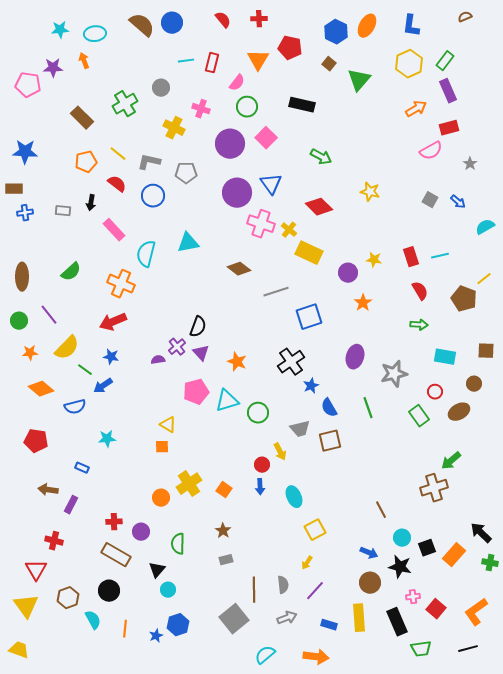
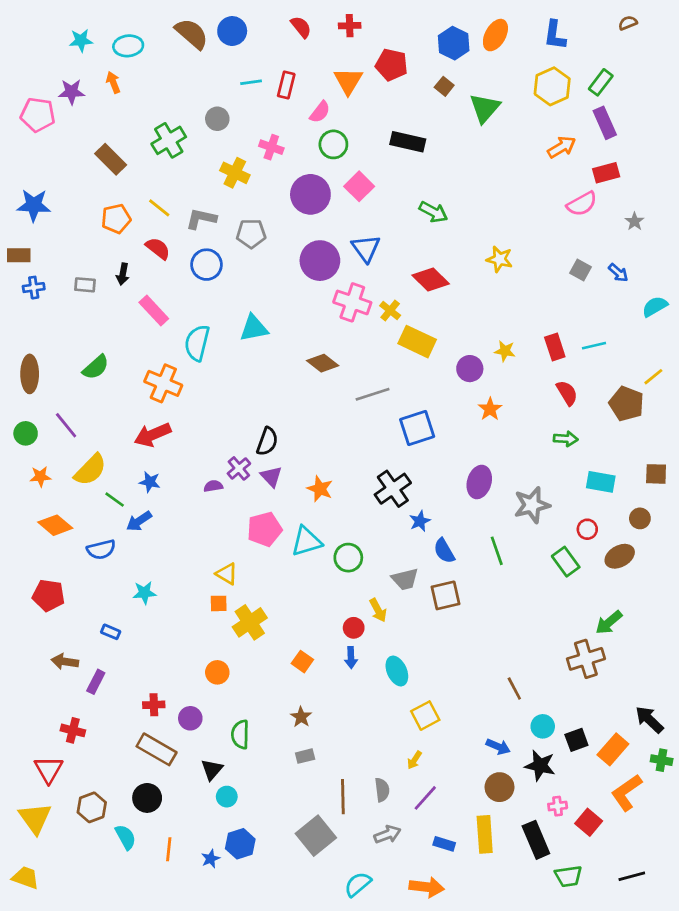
yellow cross: (189, 484) -> (250, 622), moved
orange L-shape: (476, 612) -> (626, 793), moved

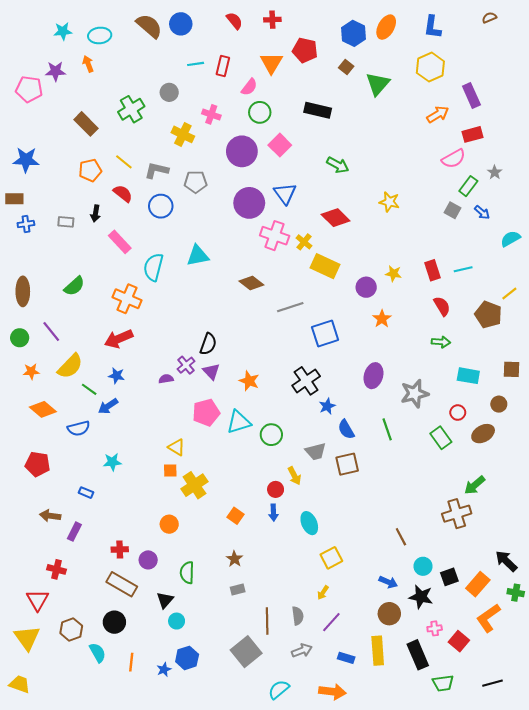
green rectangle: (601, 82) -> (468, 186), moved

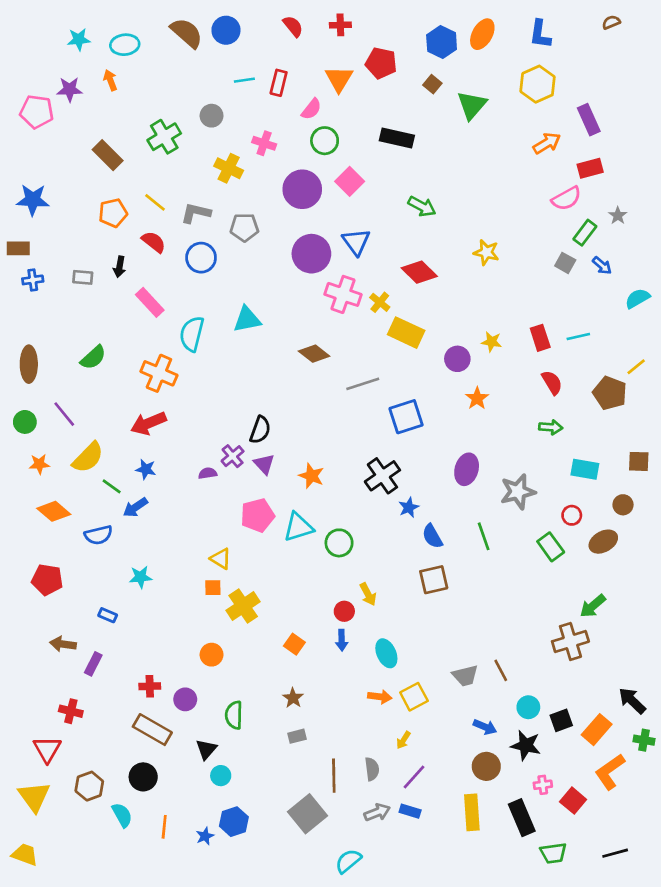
gray trapezoid: (316, 451) -> (465, 676), moved
blue rectangle: (346, 658) -> (410, 811), moved
orange arrow: (332, 692) -> (380, 697), moved, size x0.7

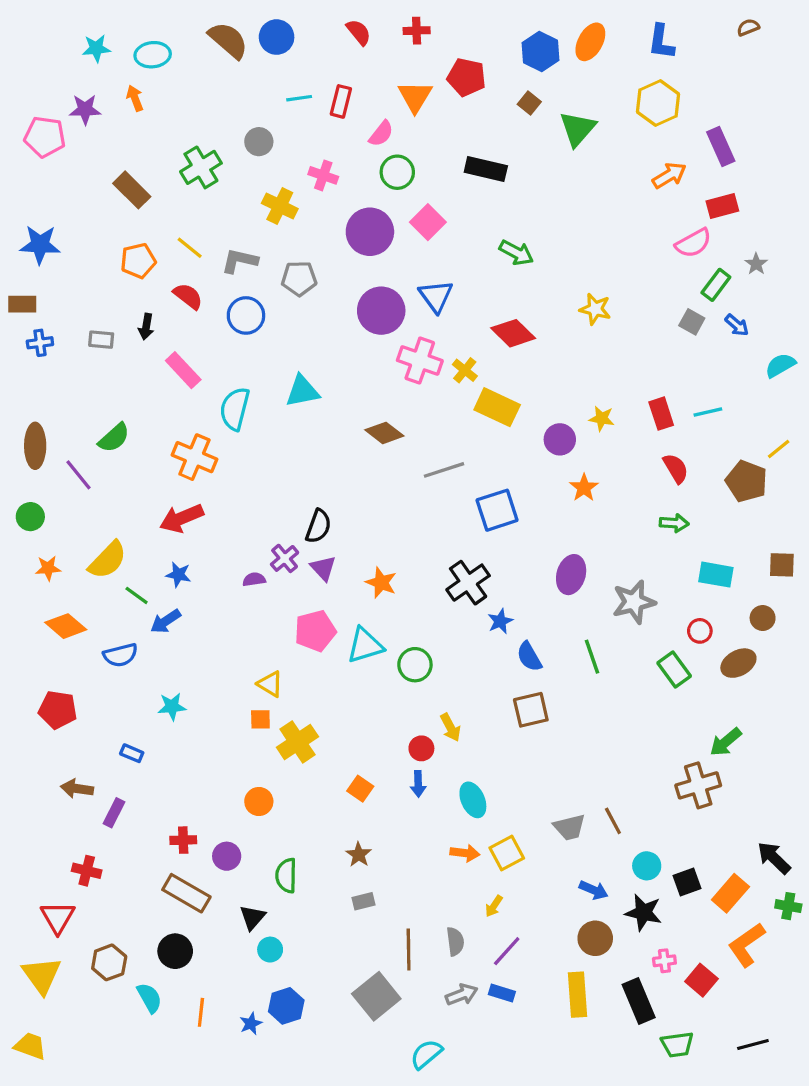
purple line: (64, 414) -> (79, 475), moved

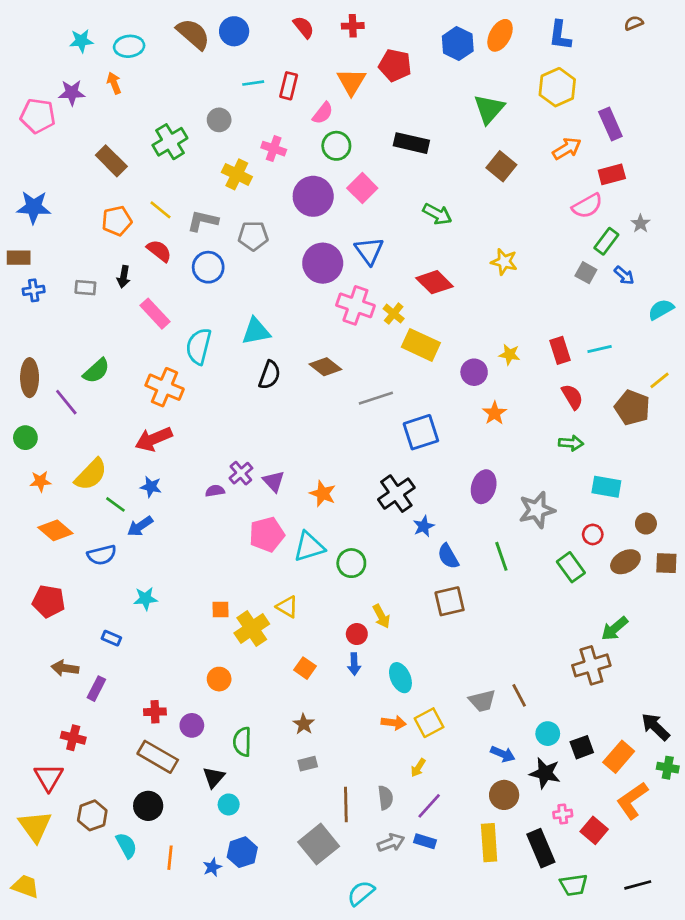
brown square: (529, 103) -> (501, 166), moved, size x1.5
black semicircle: (318, 526) -> (270, 375), moved
brown square: (782, 565) -> (666, 563), moved
yellow triangle: (270, 684) -> (287, 607), moved

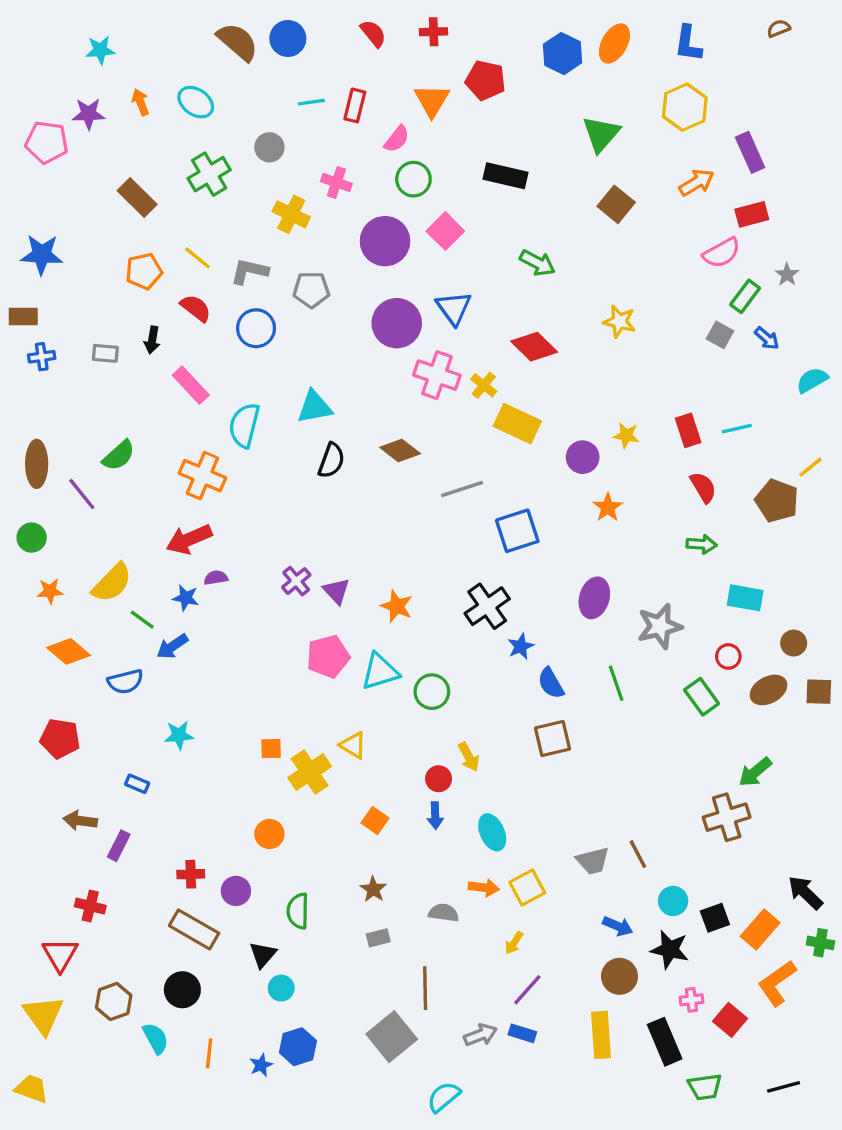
cyan ellipse: (129, 46) -> (196, 102), moved, turned 40
purple semicircle: (215, 491) -> (216, 578), moved
gray semicircle: (385, 798) -> (444, 913), moved, turned -75

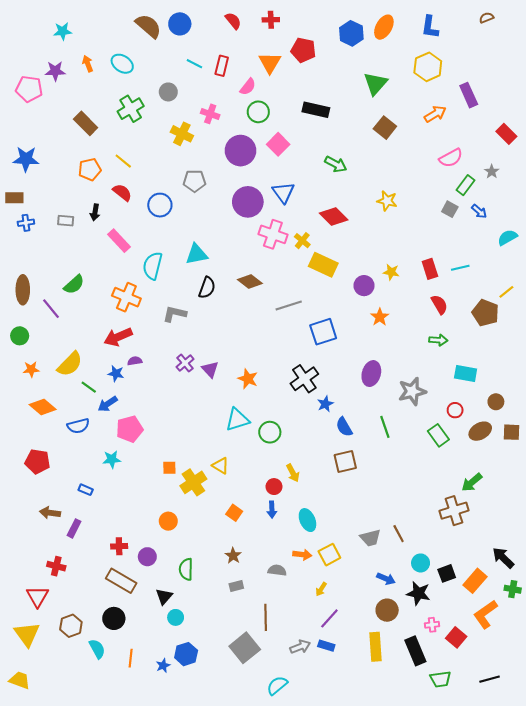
cyan line: (311, 102) -> (194, 64), turned 35
red rectangle: (752, 214) -> (506, 134), moved, turned 60
gray L-shape: (249, 271) -> (175, 314), moved
pink pentagon: (328, 656) -> (130, 429), moved

